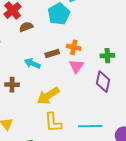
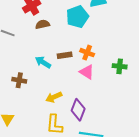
pink triangle: (76, 66) -> (87, 72), turned -42
purple diamond: (103, 82) -> (78, 110), moved
yellow arrow: (48, 96) -> (54, 97), size x0.7

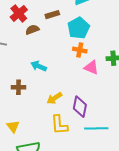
cyan pentagon: (77, 17) -> (79, 28), moved
brown rectangle: (65, 55) -> (52, 15), moved
pink triangle: (87, 72) -> (91, 68), moved

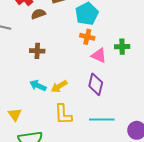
cyan arrow: (39, 66) -> (38, 86), moved
brown cross: (18, 87) -> (37, 51), moved
purple diamond: (80, 107) -> (96, 84), moved

